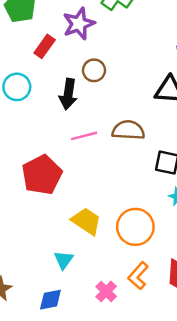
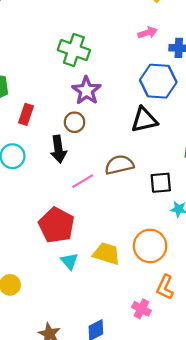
purple star: (79, 24) -> (86, 91), moved
cyan triangle: (64, 260) -> (69, 261), moved

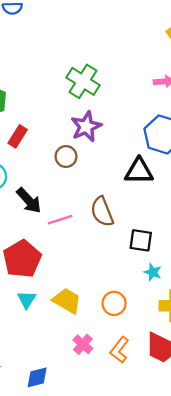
black arrow: (58, 149) -> (29, 201), moved, turned -48
brown semicircle: (119, 165) -> (102, 212), turned -112
orange circle: (150, 246) -> (114, 303), size x0.7
pink cross: (141, 309) -> (83, 344), moved

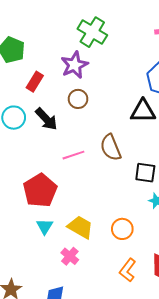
purple star: (86, 127) -> (74, 65), moved
black arrow: (29, 201) -> (46, 119), moved
pink cross: (83, 344) -> (70, 256), moved

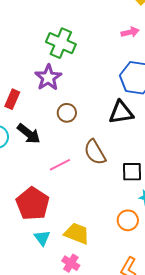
brown circle: (78, 99) -> (67, 113), moved
orange circle: (122, 229) -> (128, 220), moved

